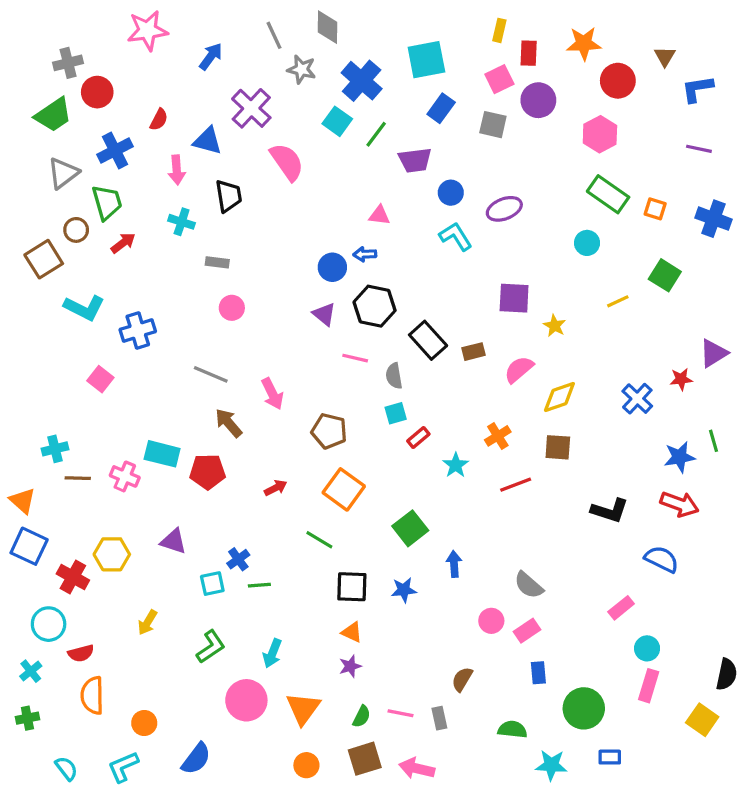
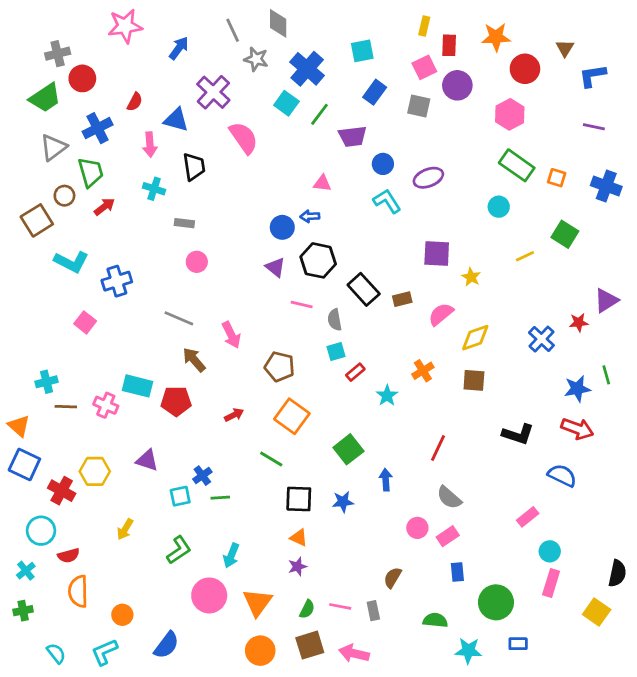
cyan square: (426, 60) -> (362, 51), size x0.7
red line: (516, 485) -> (438, 448), moved, turned -44
orange circle: (306, 765) -> (260, 651), size x1.4

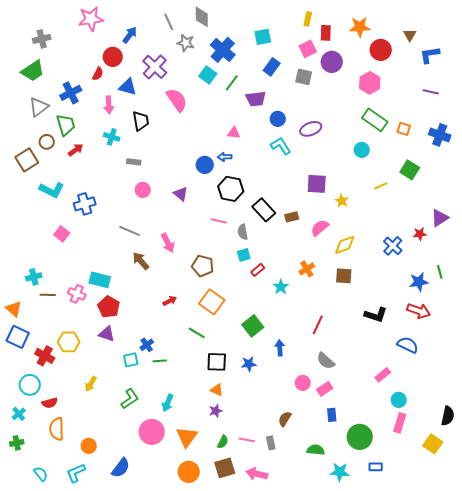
red circle: (82, 78) -> (113, 57), moved
purple triangle: (275, 267) -> (181, 194), moved
red pentagon: (176, 401) -> (109, 307), moved, turned 30

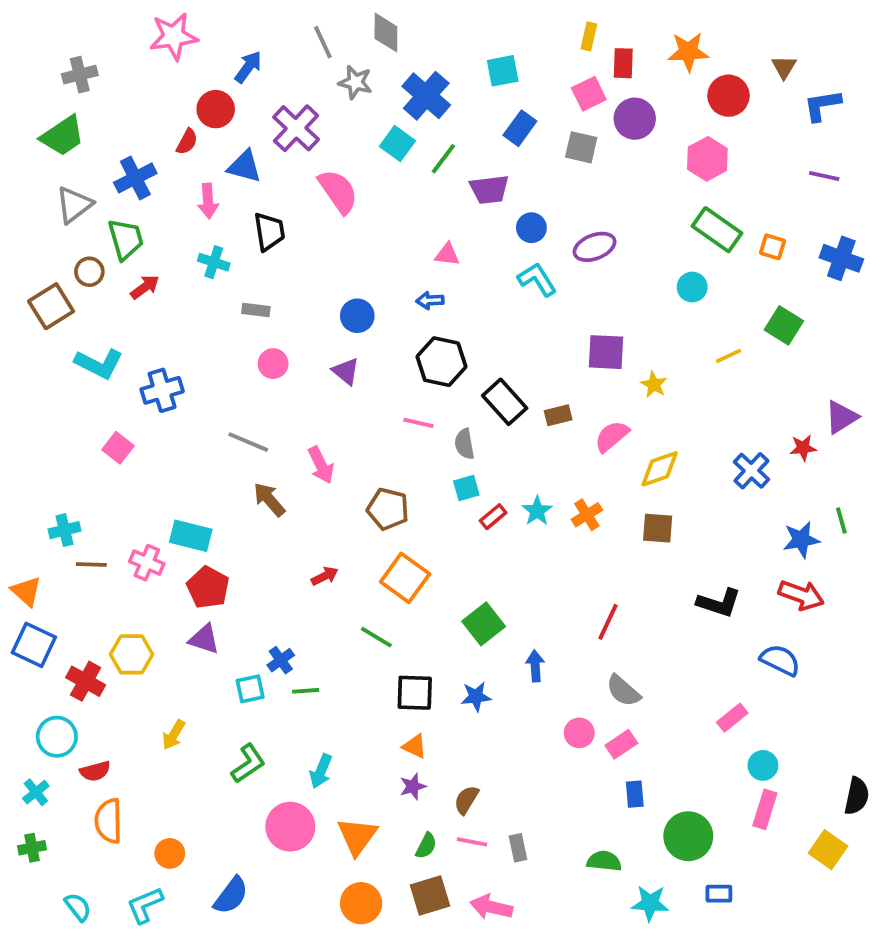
blue circle: (205, 165) -> (357, 316), moved
cyan star: (281, 287) -> (537, 511), moved
brown semicircle: (285, 419) -> (466, 800), moved

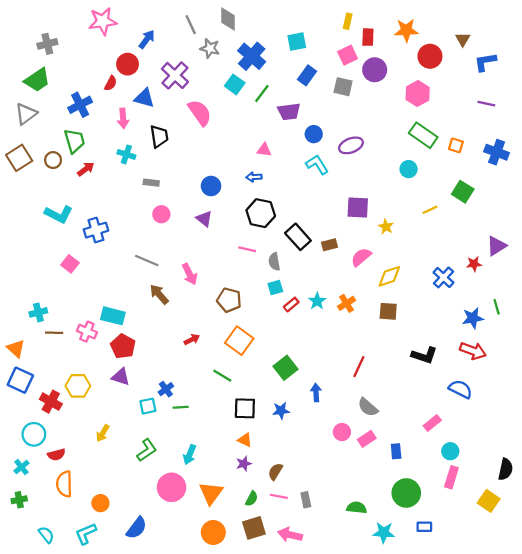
gray triangle: (74, 205) -> (26, 114), moved
brown square: (51, 306) -> (19, 158), moved
blue rectangle: (635, 794) -> (396, 451), moved

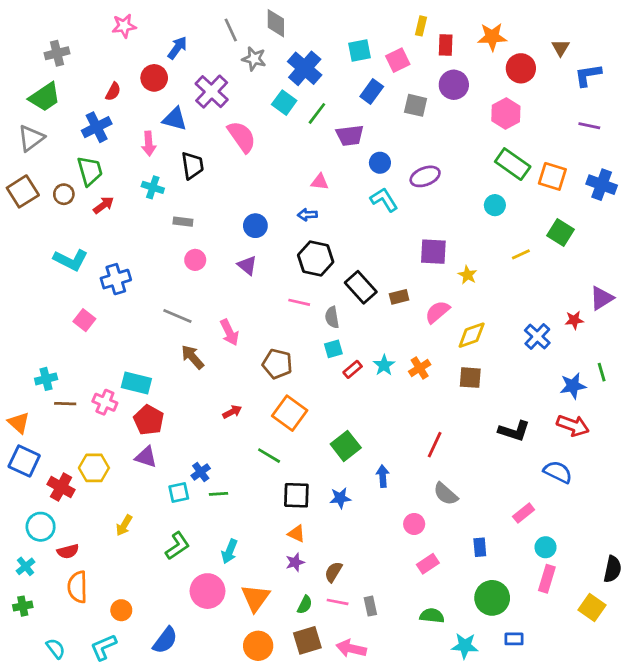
pink star: (103, 21) -> (124, 26), size x0.7
pink square: (348, 55) -> (398, 60), moved
red semicircle: (111, 83) -> (113, 92), moved
orange square: (456, 145) -> (552, 176), size x1.5
pink rectangle: (367, 439) -> (428, 564), moved

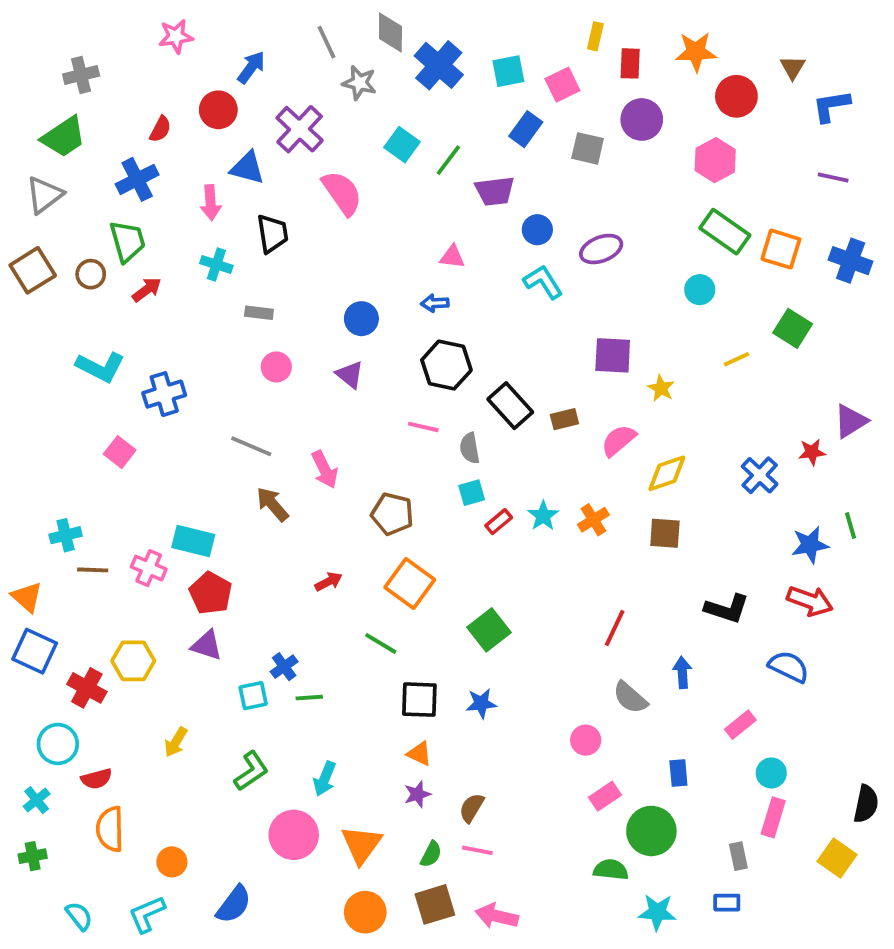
blue cross: (305, 68) -> (439, 65), moved
blue arrow: (383, 476) -> (682, 672), moved
green circle: (492, 598) -> (651, 831), moved
gray rectangle: (370, 606) -> (738, 856), moved

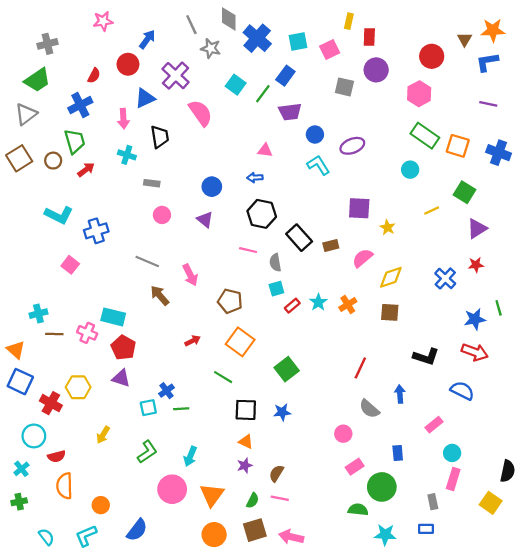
orange star: (696, 52) -> (493, 30), moved
blue rectangle: (526, 129) -> (285, 76), moved
blue triangle: (247, 168) -> (145, 98), turned -40
purple triangle: (851, 421) -> (477, 229), moved

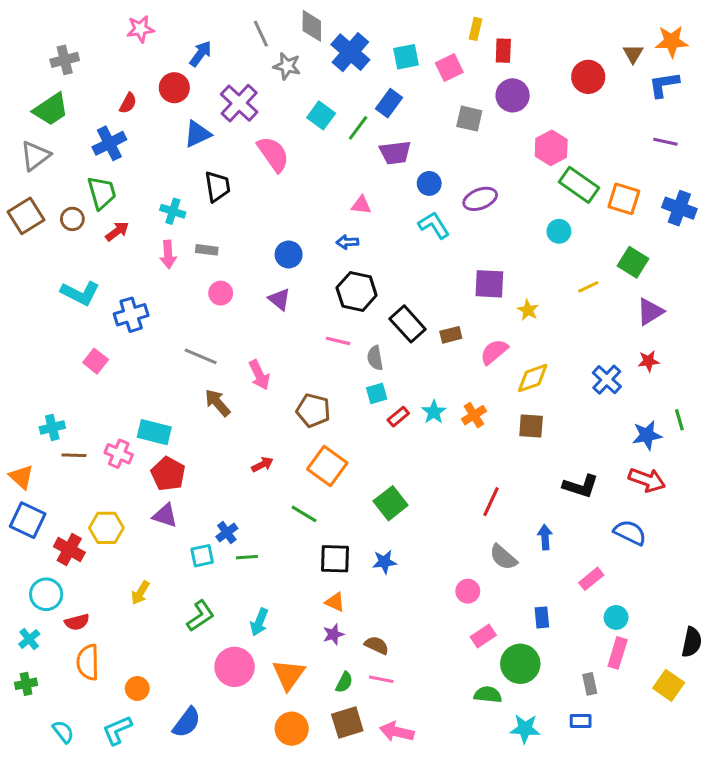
pink hexagon: (419, 94) -> (551, 148), moved
pink arrow: (123, 119) -> (168, 254), moved
brown semicircle: (276, 473) -> (377, 645), turned 84

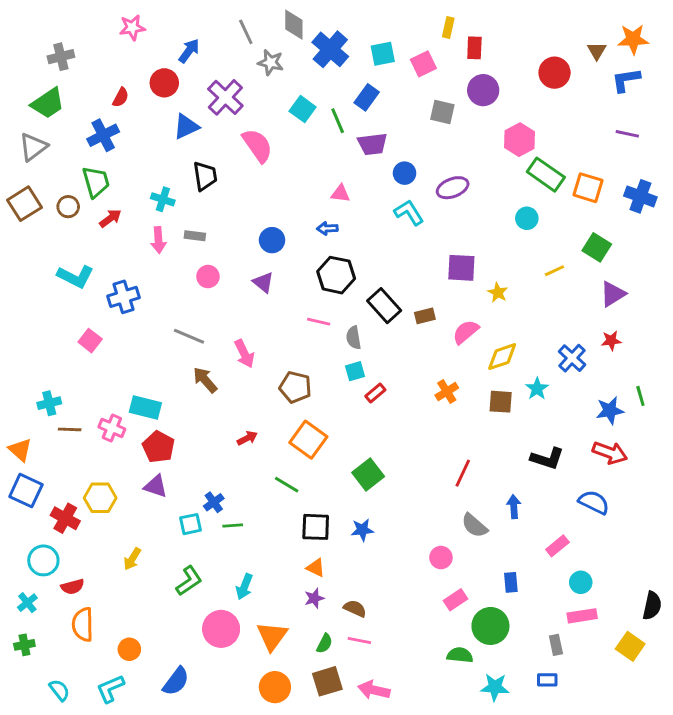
green line: (358, 128) -> (338, 121), turned -60
cyan star: (434, 412) -> (537, 389), moved
pink rectangle: (618, 653) -> (582, 616), turned 64

